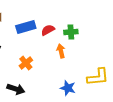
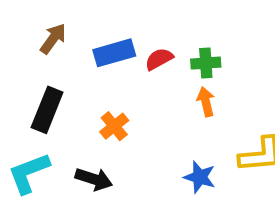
orange arrow: (61, 51) -> (206, 102), moved

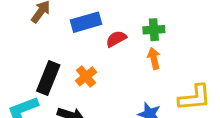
red semicircle: (159, 59) -> (116, 39), moved
black rectangle: (47, 110) -> (48, 78), moved

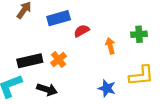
green cross: (154, 30) -> (139, 34), moved
black rectangle: (48, 78) -> (30, 61), turned 55

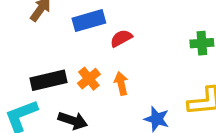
orange arrow: (110, 46) -> (121, 83), moved

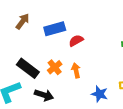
black rectangle: (49, 80) -> (28, 68), turned 50

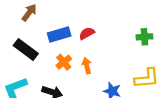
blue rectangle: (55, 29) -> (59, 35), moved
black rectangle: (28, 68) -> (26, 49), moved

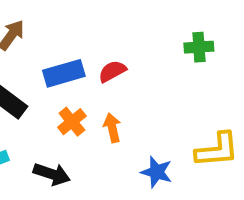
green cross: (144, 37) -> (199, 47), moved

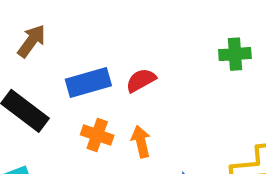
orange cross: (72, 122) -> (97, 135), turned -32

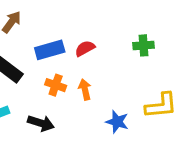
green cross: (235, 54) -> (144, 45), moved

